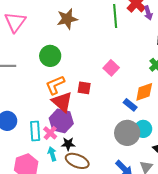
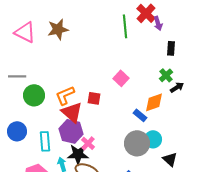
brown star: (67, 19) -> (58, 29), moved
pink triangle: (15, 22) -> (25, 32), turned -40
green circle: (50, 56) -> (34, 95), moved
pink cross: (50, 133) -> (88, 143), moved
black star: (68, 144) -> (78, 154), size x1.5

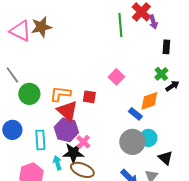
brown star: (58, 29) -> (41, 27), moved
gray line: (17, 76) -> (12, 75), turned 54
orange L-shape: (65, 95) -> (60, 94), turned 30

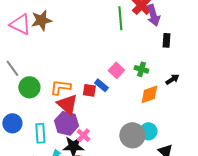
purple arrow: (153, 22) -> (153, 15), size x1.5
green cross: (161, 74) -> (141, 69), moved, turned -32
blue rectangle: (135, 114) -> (101, 85), moved

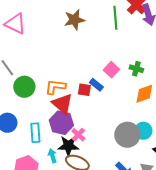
brown star: (41, 20) -> (74, 20), moved

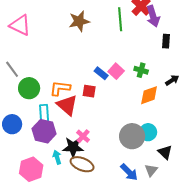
blue rectangle: (96, 85) -> (101, 73), moved
purple hexagon: (61, 123) -> (44, 131), moved
cyan rectangle: (35, 133) -> (44, 114), moved

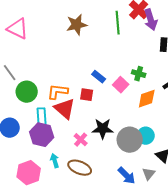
pink square: (116, 71) -> (121, 85), moved
black star: (73, 147) -> (103, 129), moved

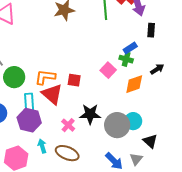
blue rectangle: (99, 77) -> (130, 48), moved, turned -72

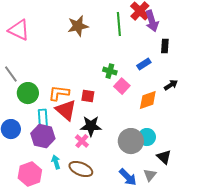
green cross: (126, 59) -> (110, 71), moved
black star: (90, 114) -> (91, 126), moved

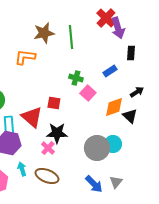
green line: (119, 24) -> (71, 37), moved
orange L-shape: (59, 93) -> (25, 57), moved
black triangle: (164, 157) -> (130, 116), moved

